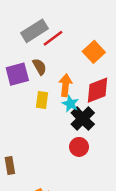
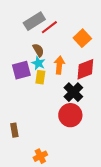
purple square: (17, 74) -> (21, 70), moved
cyan star: (70, 104) -> (38, 63), moved
red circle: (79, 147) -> (70, 115), size x1.5

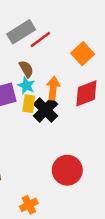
black cross: (73, 92) -> (45, 110), moved
red circle: (70, 115) -> (67, 170), moved

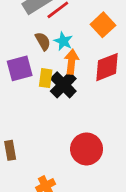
cyan star: (26, 86) -> (63, 41), moved

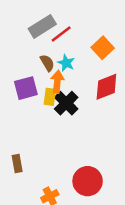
orange arrow: (72, 62) -> (57, 82), moved
red circle: (87, 149) -> (88, 181), moved

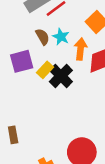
orange arrow: (57, 82) -> (81, 49), moved
yellow rectangle: (50, 97) -> (45, 70), turned 35

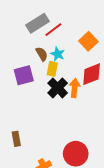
orange arrow: (81, 49) -> (75, 88), moved
yellow rectangle: (45, 70) -> (52, 69), moved, turned -32

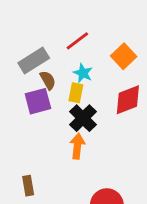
gray rectangle: (37, 23) -> (34, 60), moved
brown semicircle: (42, 54) -> (48, 80), moved
orange arrow: (75, 88) -> (77, 146), moved

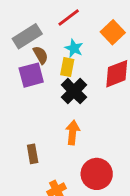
orange arrow: (77, 146) -> (73, 133), moved
brown rectangle: (28, 186) -> (33, 154), moved

